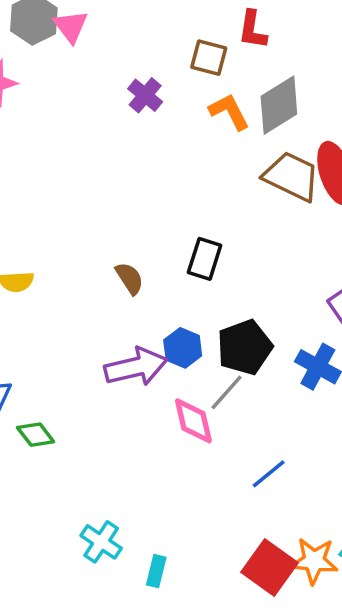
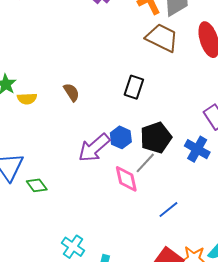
brown trapezoid: (291, 176) -> (162, 38), moved
brown semicircle: (129, 278) -> (71, 92), moved
purple arrow: (136, 367) -> (94, 148), turned 152

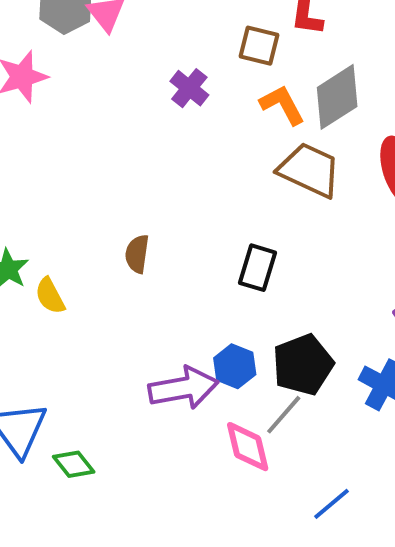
brown semicircle: (71, 92) -> (137, 254), moved, turned -138
yellow semicircle: (27, 99) -> (50, 296), turned 66
purple arrow: (94, 148) -> (183, 388), turned -148

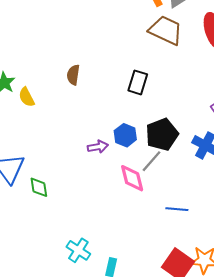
purple arrow: (183, 388) -> (98, 147), size x0.6
green diamond: (74, 464) -> (39, 187), turned 30
blue line: (331, 504) -> (177, 209), turned 45

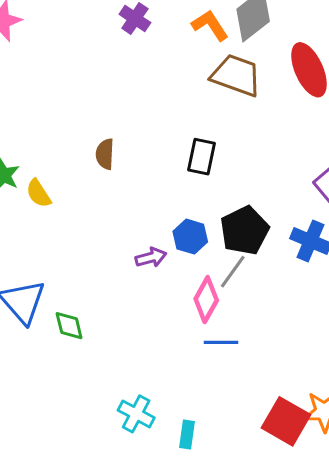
pink diamond: (132, 178) -> (206, 300), turned 48
blue line: (177, 209) -> (221, 342), moved

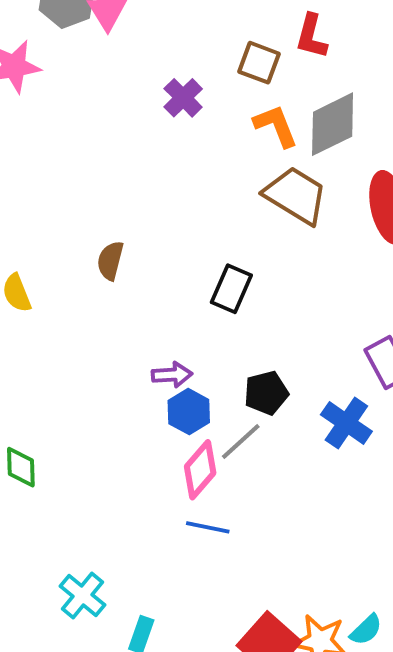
black pentagon: (245, 231) -> (266, 393), size x0.7
blue hexagon: (190, 237) -> (189, 412), moved
purple arrow: (151, 257) -> (172, 375), moved

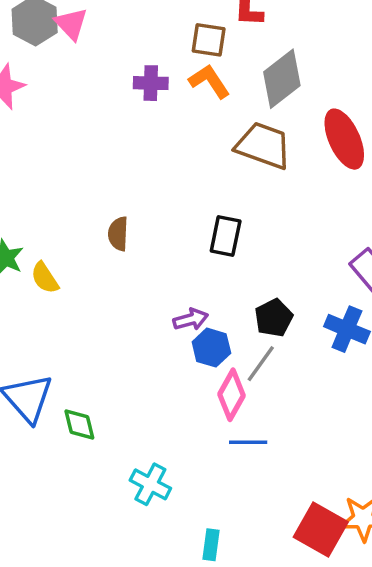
purple cross: (183, 98) -> (151, 83), turned -32
orange L-shape: (276, 126) -> (209, 81), moved
cyan cross: (82, 595) -> (150, 484), moved

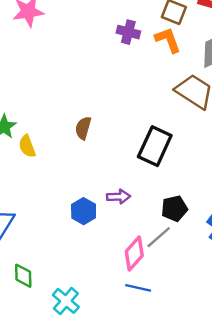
black rectangle: (226, 236) -> (155, 146), size x1.4
blue hexagon: (211, 348) -> (84, 211), moved
green diamond: (79, 425) -> (23, 276), moved

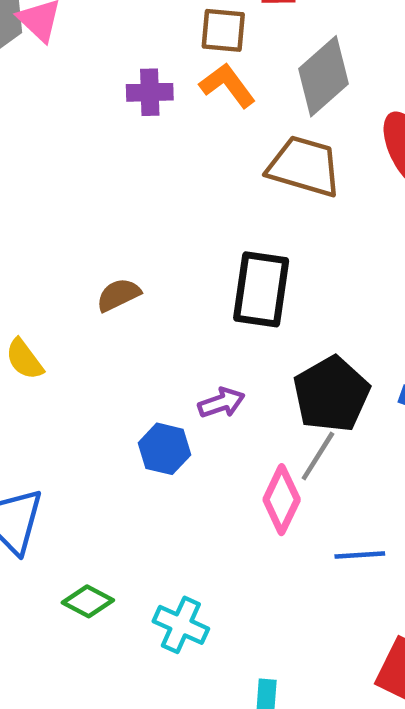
brown semicircle: (83, 128) -> (118, 295), turned 65
black pentagon: (174, 208) -> (331, 394), size x1.5
green diamond: (23, 276) -> (88, 601), turned -45
blue line: (138, 288) -> (360, 555), moved

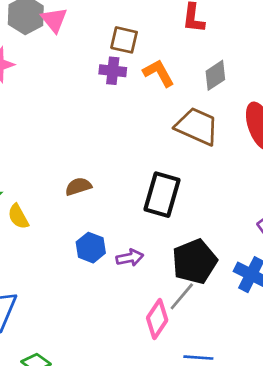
brown square: (223, 30) -> (124, 40), moved
gray diamond: (324, 76) -> (215, 75), size x0.7
blue hexagon: (165, 449) -> (91, 248), moved

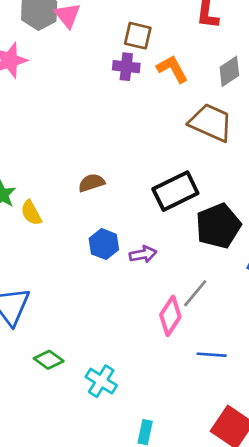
black rectangle: (162, 195) -> (175, 191), turned 48
black pentagon: (195, 262) -> (218, 226), moved

